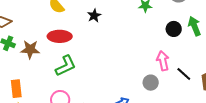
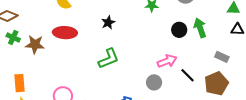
black star: (94, 16) -> (108, 22), moved
pink arrow: (163, 61) -> (167, 61), turned 78
green L-shape: (66, 66) -> (109, 59), moved

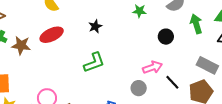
green arrow: (200, 28) -> (196, 24), moved
red ellipse: (65, 33) -> (52, 35), turned -30
gray rectangle: (222, 57) -> (207, 65), size x1.5

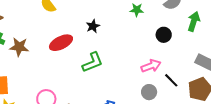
green arrow: (196, 24) -> (194, 21), turned 36
red ellipse: (52, 35) -> (61, 43), moved
gray circle: (139, 88) -> (149, 92), moved

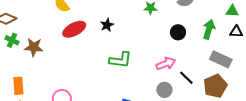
green arrow: (194, 21) -> (209, 29), moved
red ellipse: (61, 43) -> (74, 29), moved
green L-shape: (93, 62) -> (120, 60), moved, turned 30

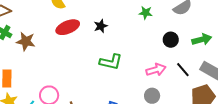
green arrow: (209, 29) -> (202, 39), turned 54
black line: (186, 78) -> (183, 70), moved

